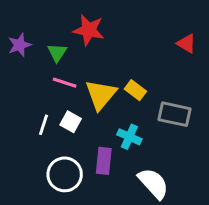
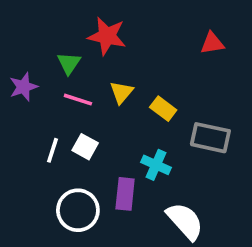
red triangle: (187, 43) -> (212, 43), moved, turned -40
purple star: (19, 45) -> (23, 87), moved
yellow triangle: (101, 95) -> (121, 92), moved, size x0.6

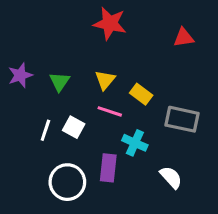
red star: (107, 36) -> (110, 23), moved
green triangle: (69, 63) -> (60, 82), moved
pink line: (78, 100) -> (110, 111), moved
white semicircle: (185, 221) -> (171, 177), moved, size x0.7

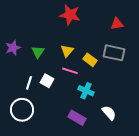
gray rectangle: (182, 119) -> (114, 53), moved
purple rectangle: (108, 168) -> (77, 118), moved, turned -66
white circle: (67, 182) -> (22, 110), moved

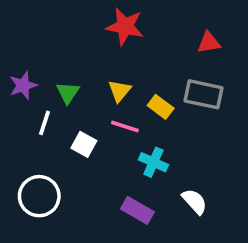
white line: (29, 83) -> (45, 123), moved

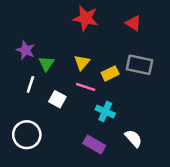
red triangle: (209, 43) -> (133, 23), moved, turned 42
purple star: (23, 85) -> (26, 50), moved, turned -30
yellow rectangle: (161, 107) -> (110, 73), turned -63

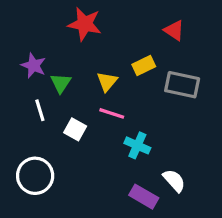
red star: (86, 18) -> (85, 24), moved
yellow rectangle: (110, 73) -> (144, 66), moved
white line: (30, 84) -> (40, 110), turned -35
purple rectangle: (94, 145) -> (144, 197), moved

